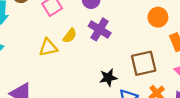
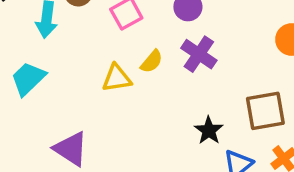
black star: (108, 78) -> (209, 130), turned -30

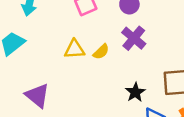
yellow semicircle: (152, 61) -> (101, 52), moved

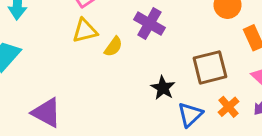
yellow triangle: (74, 49) -> (85, 31), moved

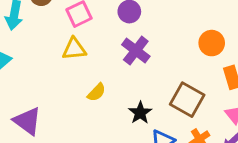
yellow semicircle: (113, 47) -> (96, 92), moved
brown square: (210, 67) -> (187, 100), turned 36

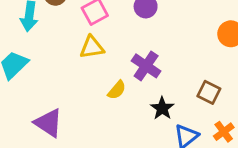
purple cross: (136, 50) -> (146, 66), moved
brown square: (187, 100) -> (209, 92), size x0.7

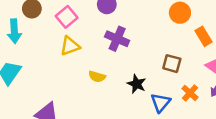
purple cross: (146, 66) -> (117, 39), moved
yellow semicircle: (117, 90) -> (97, 77), turned 77

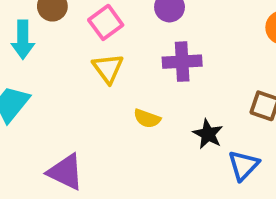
purple cross: (117, 39) -> (182, 62), turned -30
yellow triangle: (70, 46) -> (108, 68), turned -50

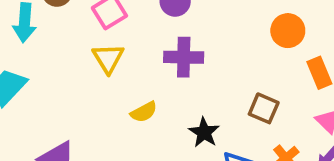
yellow semicircle: (147, 118) -> (144, 112), turned -52

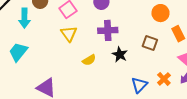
brown square: (264, 108) -> (150, 43), moved
black star: (204, 132) -> (120, 55), moved

